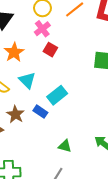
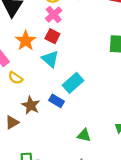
red square: (50, 50) -> (52, 36), moved
cyan triangle: (27, 80) -> (50, 59), moved

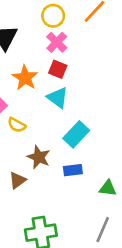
cyan rectangle: (73, 83) -> (76, 134), moved
blue rectangle: (56, 101) -> (73, 170), moved, turned -32

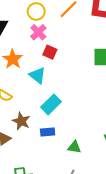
red square: (58, 69) -> (50, 52), moved

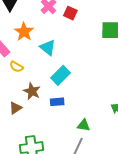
red square: (50, 52) -> (70, 13), moved
green triangle: (74, 147) -> (84, 125), moved

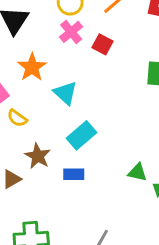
green triangle: (84, 125) -> (137, 172), moved

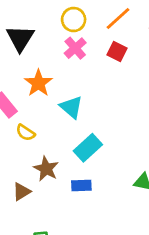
red square: (103, 44) -> (117, 51), moved

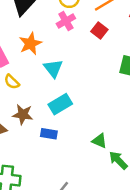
brown star: (46, 169) -> (23, 114), turned -30

